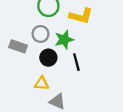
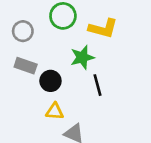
gray circle: (41, 34) -> (23, 31), moved
black circle: (48, 58) -> (50, 81), moved

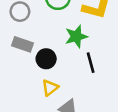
yellow triangle: (55, 111) -> (50, 88), turned -42

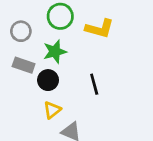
green star: (76, 36) -> (55, 52), moved

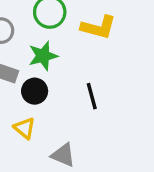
yellow triangle: (52, 110) -> (25, 128), moved, turned -42

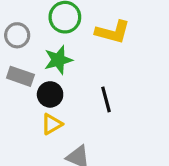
yellow triangle: (25, 128) -> (52, 124), moved, turned 50

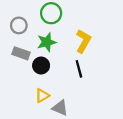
yellow L-shape: (113, 32) -> (83, 41), moved, turned -75
yellow triangle: (52, 124) -> (42, 96), moved

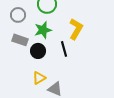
black line: (79, 69) -> (64, 49), moved

